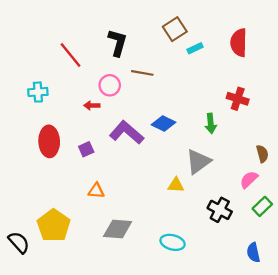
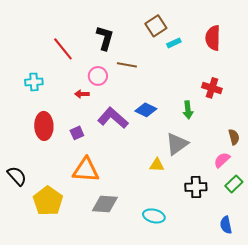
orange triangle: (96, 191) -> (86, 170), size x1.8
black cross: (220, 210) -> (196, 187), turned -30
black semicircle: (19, 242) -> (17, 176), moved

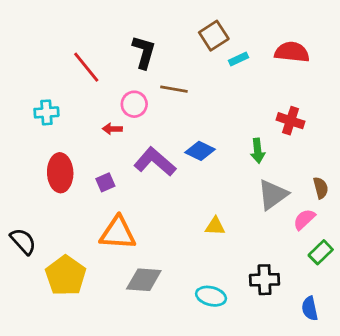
red semicircle: (213, 38) -> (292, 52), turned 95
gray triangle: (177, 144) -> (273, 195), moved
black cross: (196, 187) -> (264, 280), moved

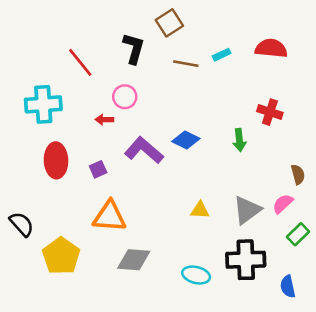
brown square: (214, 36) -> (169, 23), moved
brown line: (174, 89) -> (186, 64), moved
cyan cross: (46, 112) -> (43, 104), size x1.6
gray triangle: (273, 195) -> (247, 210), moved
black cross: (264, 280) -> (246, 260), size x1.4

